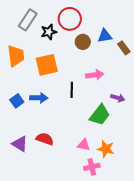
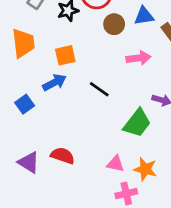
orange square: (47, 65) -> (65, 55), size x0.7
pink arrow: (95, 75) -> (139, 58), moved
black line: (72, 90) -> (99, 89), turned -56
blue arrow: (39, 98) -> (54, 82), moved, turned -30

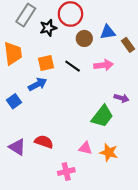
black line: (99, 89) -> (73, 66), moved
pink cross: (126, 194) -> (66, 172), moved

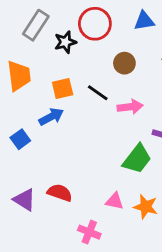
blue triangle: (108, 32) -> (144, 21), moved
brown circle: (84, 38) -> (124, 63), moved
pink arrow: (103, 65) -> (130, 107), moved
pink cross: (66, 172) -> (89, 232), turned 35

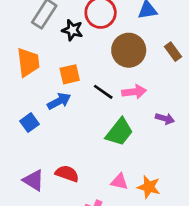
black star: (65, 42) -> (72, 30), turned 30
brown circle: (124, 63) -> (129, 50), size x1.6
black line: (98, 93) -> (103, 92), moved
green trapezoid: (137, 159) -> (119, 132), moved

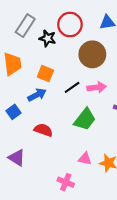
orange square: (70, 74) -> (45, 74), turned 35
black line: (103, 92) -> (72, 87), turned -70
red semicircle: (67, 174) -> (43, 130), moved

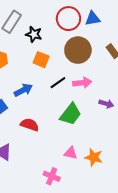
red circle: (70, 25) -> (68, 19), moved
orange square: (45, 74) -> (41, 60), moved

